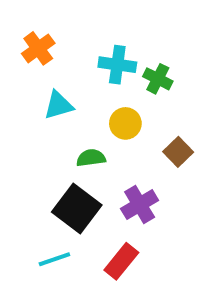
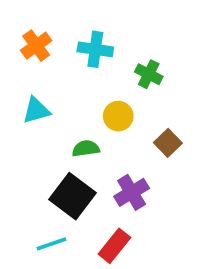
cyan cross: (117, 65) -> (95, 49), moved
cyan triangle: (59, 105) -> (36, 110), moved

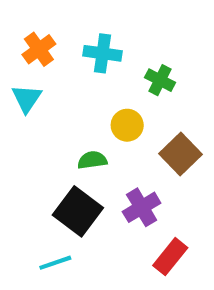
cyan triangle: (36, 110) -> (27, 99), moved, turned -40
brown square: (168, 143) -> (181, 154), size x1.4
red rectangle: (114, 246) -> (170, 257), moved

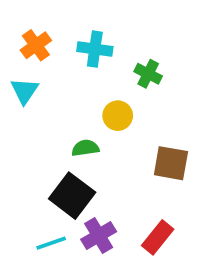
brown square: (181, 154) -> (171, 163), moved, turned -36
purple cross: (142, 207) -> (99, 235), moved

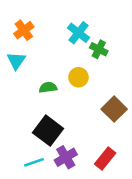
cyan cross: (95, 49) -> (78, 33), moved, turned 30
green semicircle: (85, 148) -> (48, 87), moved
brown square: (171, 163) -> (114, 109), turned 35

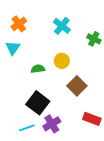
green cross: (99, 49) -> (94, 39), moved
brown square: (114, 109) -> (77, 86), moved
red rectangle: (105, 159) -> (92, 119), moved, turned 72

